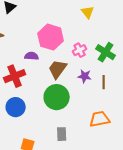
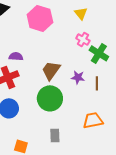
pink hexagon: (51, 37) -> (40, 18), moved
pink cross: (80, 50) -> (83, 39), moved, turned -32
purple semicircle: (32, 56) -> (16, 56), moved

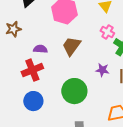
brown trapezoid: (51, 70) -> (71, 46), moved

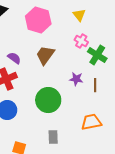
purple semicircle: (40, 49) -> (14, 58), turned 32

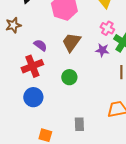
purple star: (76, 79) -> (102, 50), moved
green circle: (48, 100) -> (69, 77), moved, size x0.6

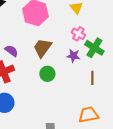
green circle: (69, 77) -> (47, 74), moved

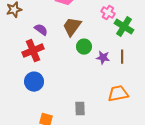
purple star: (73, 56) -> (103, 58), moved
green circle: (47, 74) -> (84, 47), moved

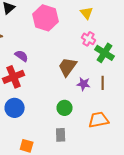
brown trapezoid: (72, 27) -> (68, 67), moved
green circle: (84, 47) -> (65, 108), moved

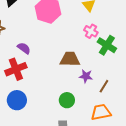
brown trapezoid: (68, 67) -> (70, 59), turned 55
brown line: (103, 83) -> (104, 86), moved, turned 32

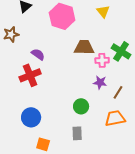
pink cross: (91, 31) -> (102, 60), moved, turned -32
brown trapezoid: (70, 59) -> (84, 47), moved
blue circle: (17, 100) -> (31, 117), moved

